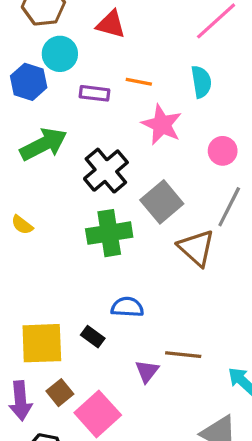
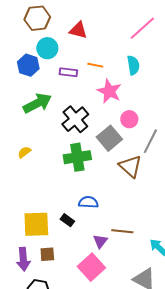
pink circle: (223, 151) -> (129, 119), moved
yellow semicircle: (22, 225) -> (24, 152), turned 104
brown square: (60, 393) -> (47, 254), turned 35
pink square: (98, 414) -> (91, 267), moved

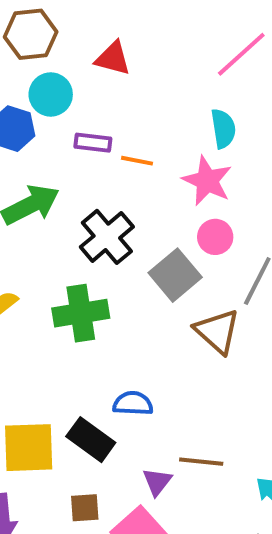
orange line: (95, 65) -> (137, 161), moved
pink star: (109, 91) -> (207, 181), moved
green cross: (77, 157) -> (81, 313), moved
black rectangle: (67, 220) -> (91, 440), size x1.6
brown square: (47, 254) -> (85, 508), moved

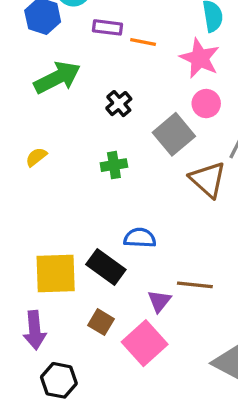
black cross: (107, 237) -> (119, 104), size x0.6
green cross: (81, 313) -> (114, 165), moved, size x0.6
brown square: (85, 508) -> (101, 322), turned 35

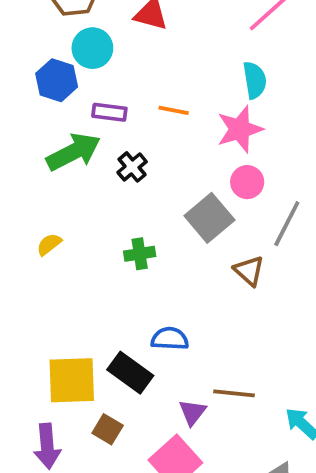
purple rectangle: (107, 27) -> (109, 112), moved
pink star: (200, 58) -> (240, 129), turned 30
black cross: (119, 104) -> (132, 167), moved
brown triangle: (208, 180) -> (249, 271), size x0.7
brown square: (101, 322) -> (108, 429), moved

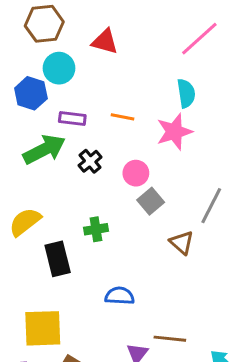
pink circle: (247, 182) -> (136, 173), moved
gray square: (209, 218) -> (151, 201), size x0.7
yellow semicircle: (49, 244) -> (25, 222), size x1.6
black rectangle: (130, 373) -> (58, 259), moved, turned 40

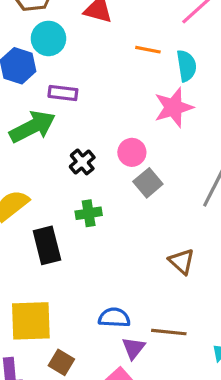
orange line: (123, 117) -> (148, 50), moved
black cross: (90, 161) -> (82, 162), moved
brown triangle: (182, 243) -> (182, 261), moved
blue semicircle: (120, 296) -> (114, 318), moved

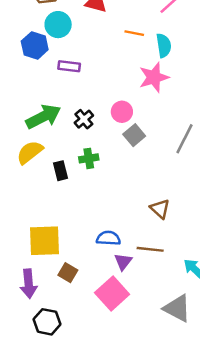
green arrow: (32, 127) -> (43, 117), moved
black rectangle: (47, 245) -> (61, 171), moved, size x0.7
brown triangle: (182, 261) -> (160, 209), moved

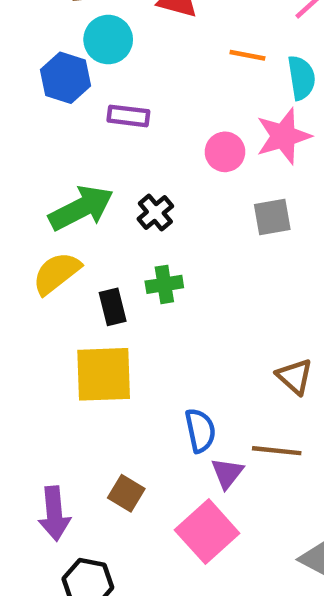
pink circle: (122, 112) -> (225, 152), moved
gray square: (134, 135) -> (272, 217), moved, turned 30
blue semicircle: (108, 238) -> (200, 430), turned 75
yellow square: (45, 241) -> (104, 374), moved

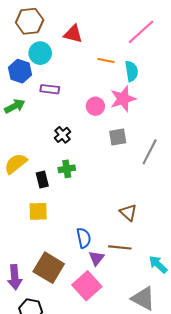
green arrow: (81, 208) -> (15, 106), moved, size x0.7
yellow square: (104, 374) -> (38, 211), size x0.7
brown square: (126, 493) -> (49, 268), size x1.8

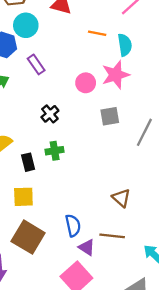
purple rectangle: (50, 89) -> (36, 64), turned 48
purple triangle: (96, 258) -> (87, 247), turned -35
brown square: (49, 268) -> (28, 237), moved

